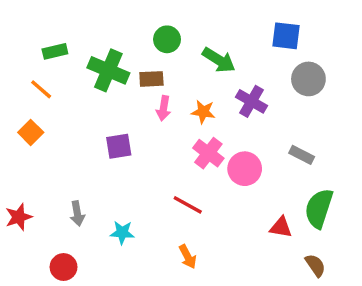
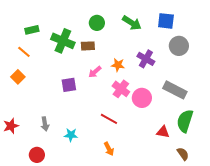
green arrow: (219, 60) -> (132, 23), moved
pink arrow: (164, 108) -> (95, 72), moved, turned 40
gray rectangle: (302, 155) -> (175, 90), size x1.6

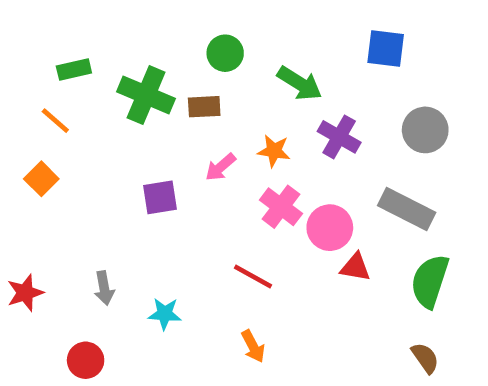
green arrow: (132, 23) -> (300, 83), moved
gray circle: (179, 46) -> (425, 130), moved
red triangle: (163, 132) -> (355, 267), moved

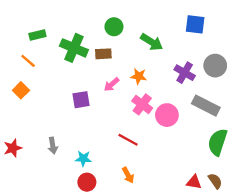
purple cross: (339, 137) -> (185, 73), moved
red triangle: (355, 267) -> (194, 182), moved
red circle: (86, 360) -> (87, 182), moved

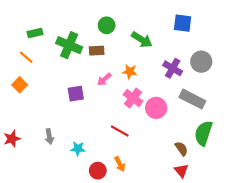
brown semicircle: (215, 181) -> (181, 149), moved
red circle: (87, 182) -> (98, 171), moved
red triangle: (194, 182) -> (181, 171), turned 40

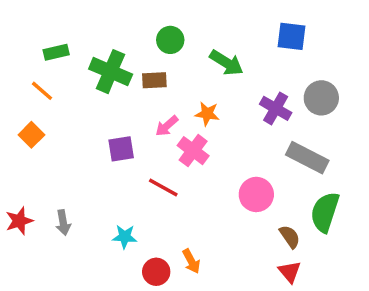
pink cross: (133, 98) -> (193, 151), moved
pink circle: (156, 108) -> (256, 194), moved
red line: (120, 131) -> (163, 187), moved
gray arrow: (49, 137) -> (63, 223), moved

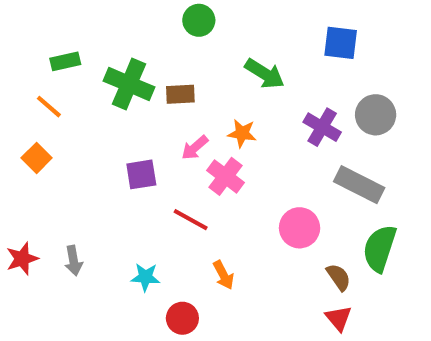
green circle: (170, 40) -> (199, 20), moved
orange arrow: (191, 261) -> (223, 275), moved

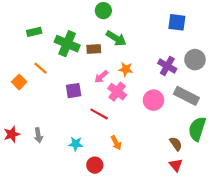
green arrow: (265, 74) -> (116, 38), moved
orange line: (49, 107) -> (40, 68), moved
pink circle: (300, 228) -> (153, 100), moved

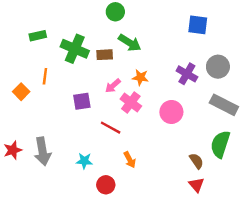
orange line: (40, 68) -> (45, 76), turned 56
gray rectangle: (186, 96) -> (224, 105), moved
gray arrow: (38, 135) -> (43, 151), size x1.6

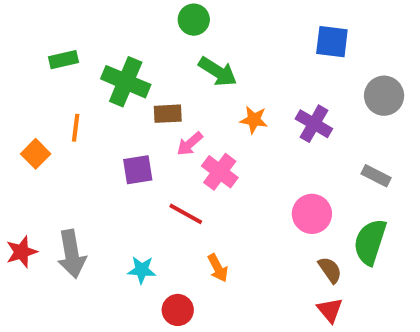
brown rectangle: (105, 55) -> (168, 114), moved
gray circle: (218, 67) -> (384, 96), moved
orange star: (140, 77) -> (254, 120), moved
gray rectangle: (224, 105) -> (376, 176), size x0.6
pink circle: (171, 112) -> (312, 214), moved

